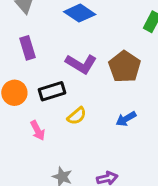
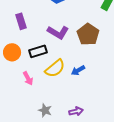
yellow semicircle: (77, 116) -> (55, 68), size x1.5
blue arrow: (126, 119) -> (78, 70), moved

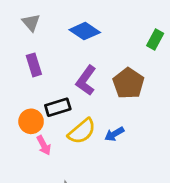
purple L-shape: (58, 32) -> (86, 80), turned 95
orange circle: (12, 52) -> (31, 121), moved

